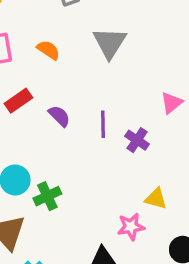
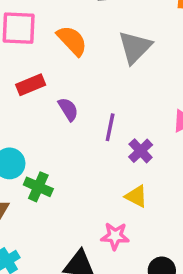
orange semicircle: (48, 50) -> (72, 41), size x1.4
green cross: (47, 196) -> (38, 187), turned 36
yellow triangle: (156, 199) -> (136, 196), moved

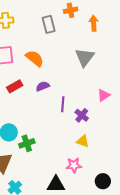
gray triangle: (135, 47) -> (85, 57), moved
purple semicircle: (68, 109) -> (43, 86), moved, turned -72
green cross: (38, 187) -> (27, 143), turned -35

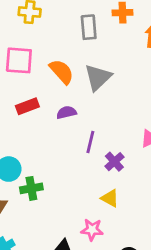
gray triangle: (85, 57) -> (98, 77), moved

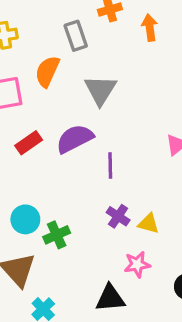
orange semicircle: (62, 72) -> (47, 71), moved, turned -100
purple semicircle: (66, 112) -> (75, 139), size x1.6
purple cross: (114, 162) -> (118, 216), moved

